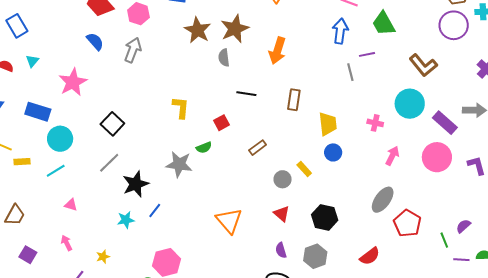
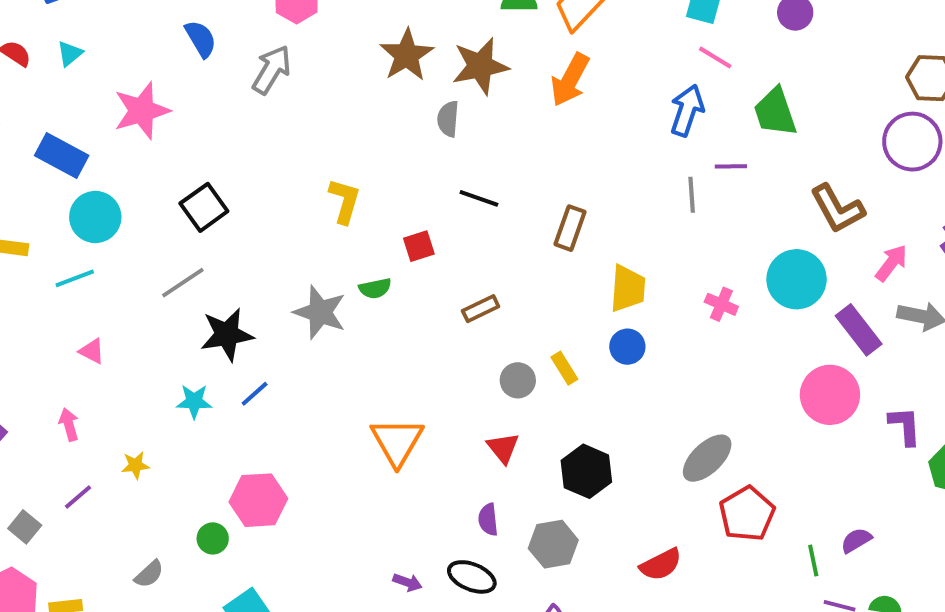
orange arrow: (277, 51) -> (570, 80), moved
pink arrow: (392, 156) -> (891, 263), moved

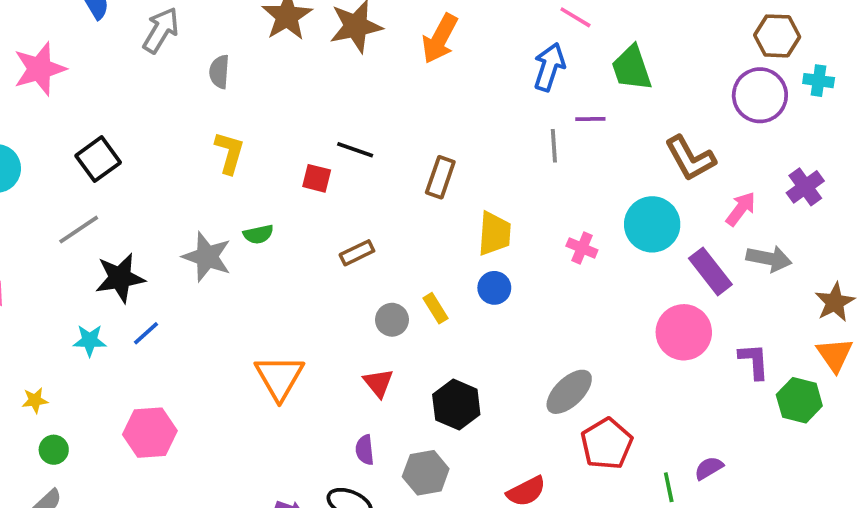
gray semicircle: (448, 119) -> (219, 72), moved
red square: (419, 246) -> (317, 178), moved, turned 32
green circle: (213, 538) -> (54, 450), moved

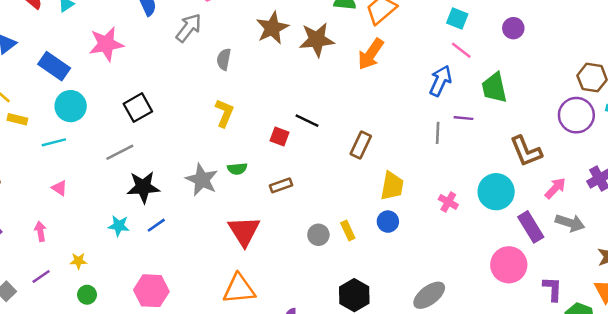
brown rectangle: (357, 253) -> (281, 185), moved
orange triangle: (279, 377) -> (239, 289), moved, turned 48
red triangle: (378, 383) -> (244, 231), moved, size x1.6

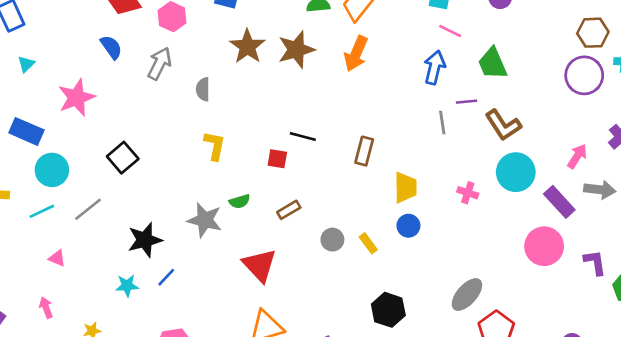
brown L-shape: (526, 151) -> (503, 125), moved
gray line: (120, 152) -> (88, 209), moved
gray circle: (318, 235) -> (332, 240), moved

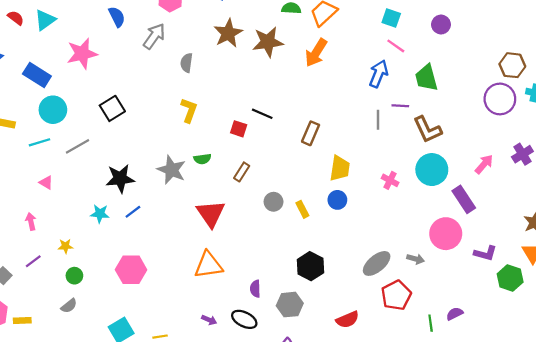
cyan triangle: (26, 64) -> (45, 20), size x1.5
gray arrow: (600, 190) -> (416, 259), moved, size x0.7
brown rectangle: (289, 210) -> (242, 172), turned -36
purple L-shape: (595, 262) -> (485, 253), turned 105

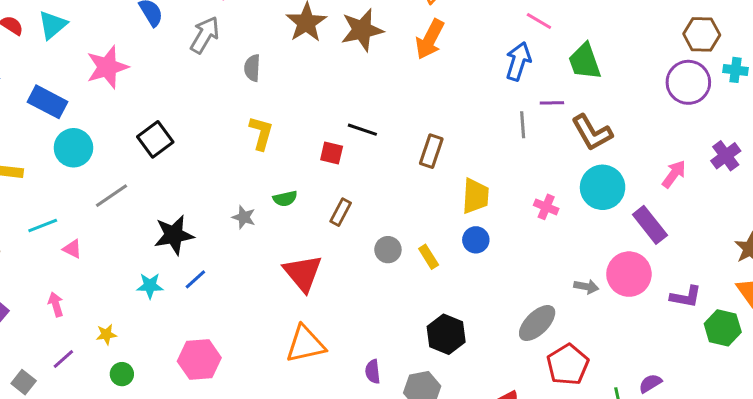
cyan line: (40, 142) -> (43, 225), moved
gray star: (172, 170) -> (244, 217), size x0.6
gray arrow: (416, 259) -> (586, 287), moved

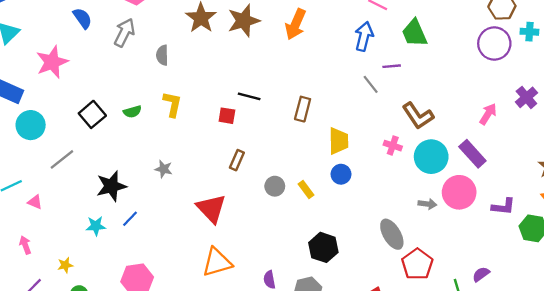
gray line: (523, 125) -> (371, 84), turned -30
brown L-shape: (592, 133) -> (418, 116), moved
cyan circle: (603, 187) -> (431, 157), moved
green semicircle: (285, 199) -> (132, 112), moved
gray ellipse: (537, 323) -> (392, 234), turned -72

